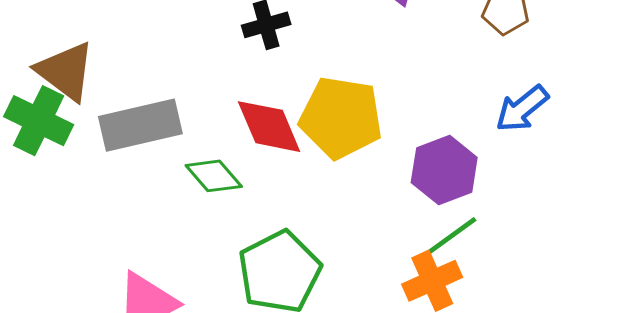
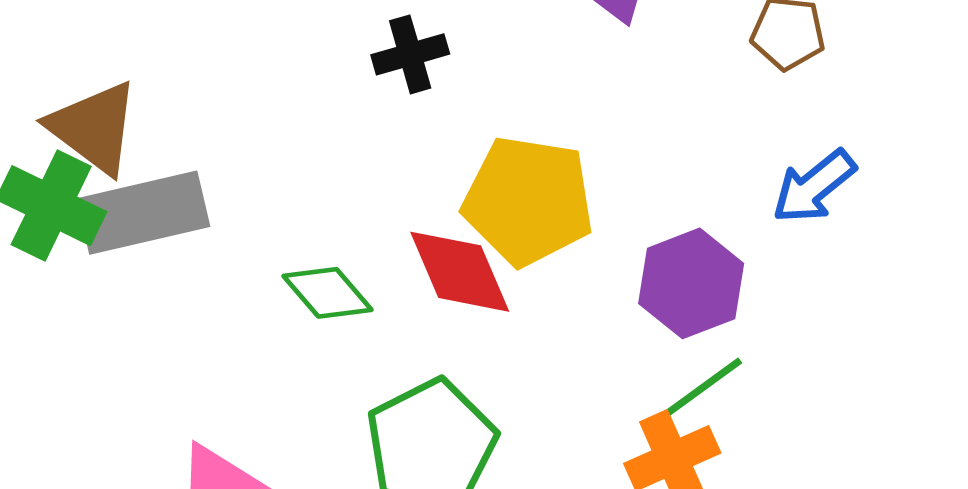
gray rectangle: (140, 125) -> (143, 213), moved
red diamond: (269, 127) -> (460, 272), moved

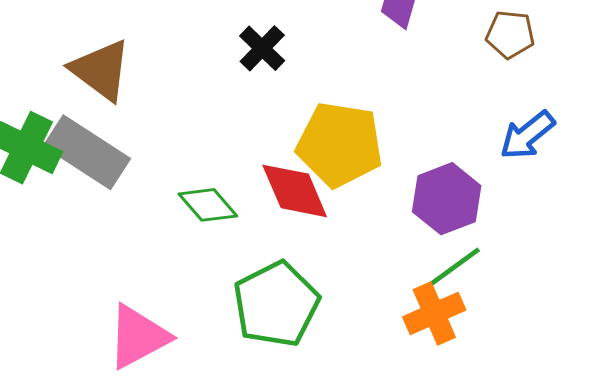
black cross: (410, 54) -> (262, 48), turned -30
brown triangle: (94, 128) -> (101, 70), moved
gray rectangle: (143, 213) -> (87, 152), turned 46

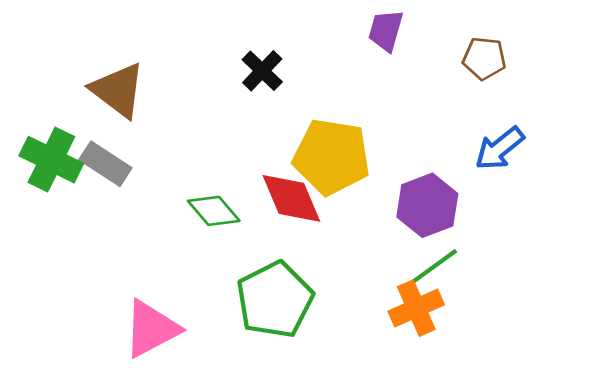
gray rectangle: (87, 152) -> (105, 164), size x0.7

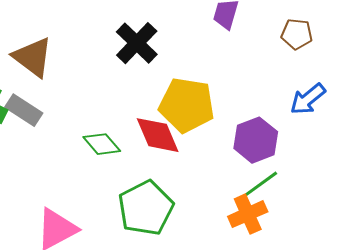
black cross: (262, 71) -> (137, 43), size x1.4

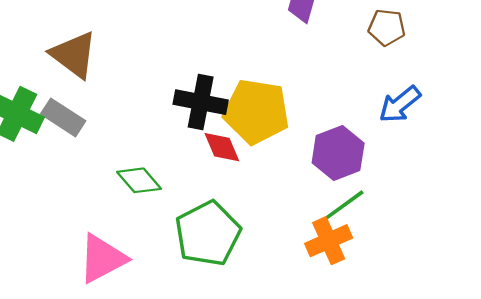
black cross: (137, 43) -> (201, 102), moved, turned -33
red diamond: (158, 135) -> (222, 147), size x0.7
green diamond: (102, 144) -> (139, 180), moved

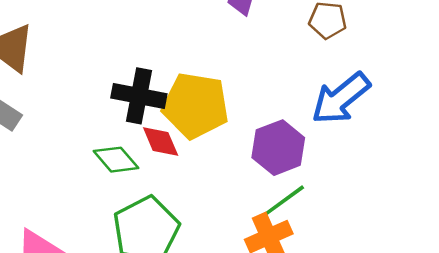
blue arrow: (400, 104) -> (341, 98), size x1.4
green diamond: (139, 180) -> (116, 160), moved

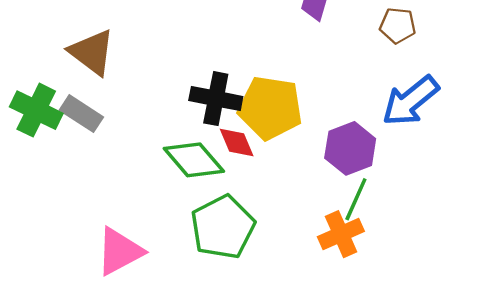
green diamond: (116, 160) -> (194, 160), size x1.4
green line: (284, 200) -> (356, 199), turned -30

